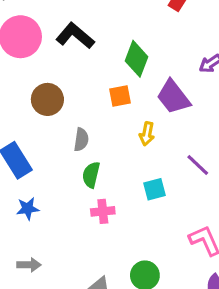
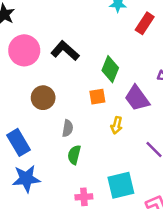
cyan square: (155, 189) -> (121, 185), moved, size x1.6
blue star: (28, 209) -> (26, 179), size x1.6
pink cross: (103, 211) -> (84, 197), moved

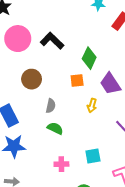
green semicircle: (74, 155) -> (55, 128), turned 98
cyan square: (121, 185) -> (93, 156), size x0.7

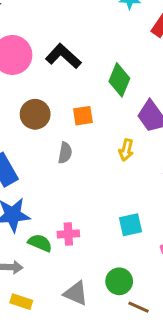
orange square: (77, 81) -> (83, 116), moved
green semicircle: (55, 128) -> (40, 243), moved
pink cross: (61, 164) -> (68, 234), moved

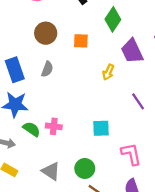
gray semicircle: (65, 153) -> (47, 69), moved

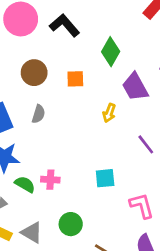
green circle: (85, 168) -> (71, 224), moved
gray triangle: (51, 171) -> (32, 233), moved

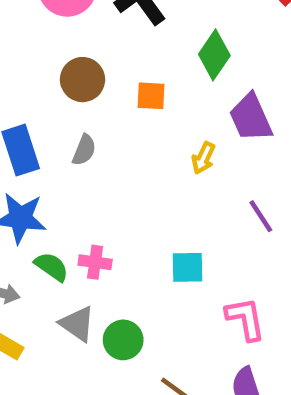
gray triangle: (32, 233) -> (77, 324), moved

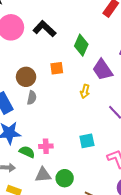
brown circle: (83, 80) -> (26, 77), moved
gray triangle: (77, 324) -> (43, 175), turned -30

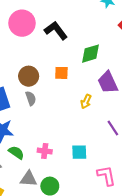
green diamond: (81, 45) -> (90, 54), turned 40
gray semicircle: (32, 98) -> (31, 98), turned -40
pink cross: (46, 146) -> (45, 151), moved

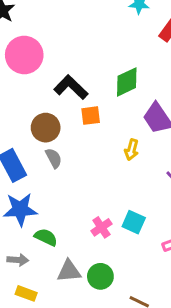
black L-shape: (56, 30) -> (71, 87), moved
pink cross: (45, 151) -> (101, 227), moved, turned -32
cyan square: (79, 152) -> (134, 222), turned 35

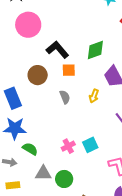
gray semicircle: (54, 158) -> (65, 97), moved
cyan square: (134, 222) -> (90, 145), turned 35
yellow rectangle: (26, 293) -> (13, 185), turned -32

